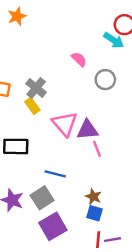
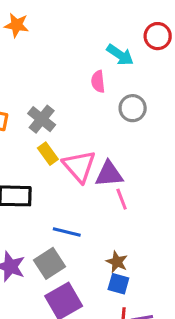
orange star: (17, 16) -> (17, 25), turned 30
cyan arrow: (114, 40) -> (120, 55), moved
pink semicircle: (79, 59) -> (98, 82), turned -140
yellow rectangle: (32, 106) -> (48, 154), moved

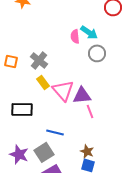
cyan arrow: (120, 55) -> (89, 32), moved

